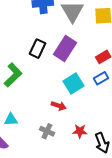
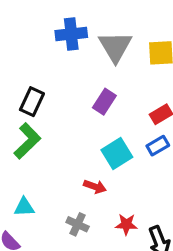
black rectangle: (37, 49) -> (32, 102), moved
purple rectangle: (65, 49) -> (104, 102), size x0.7

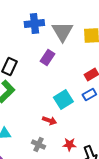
purple rectangle: (104, 102) -> (47, 58), moved

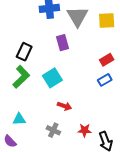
purple rectangle: (47, 58) -> (62, 43), turned -49
cyan square: (63, 100) -> (52, 78), moved

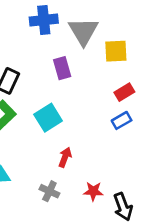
yellow square: (107, 21) -> (116, 51), moved
red arrow: (64, 106) -> (65, 157), turned -88

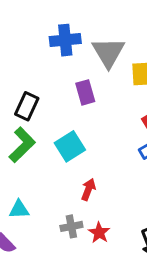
gray cross: (49, 191) -> (71, 226), turned -36
red star: (93, 191) -> (99, 233), moved, turned 30

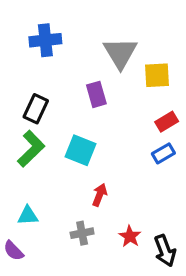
blue cross: (65, 40) -> (45, 40), moved
cyan square: (70, 146) -> (80, 150), turned -36
red star: (99, 233) -> (130, 236), moved

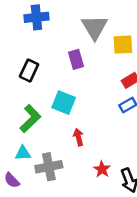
green L-shape: (31, 149) -> (30, 119), moved
red arrow: (100, 195) -> (78, 137), turned -35
gray cross: (82, 233) -> (49, 167), moved, size x1.5

